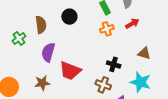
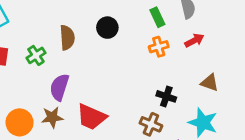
purple semicircle: (48, 52) -> (59, 87), moved
red trapezoid: (70, 71) -> (91, 117), moved
brown star: (42, 83) -> (52, 117), moved

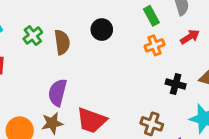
green cross: (36, 55) -> (33, 36), moved
black cross: (166, 96) -> (176, 84), moved

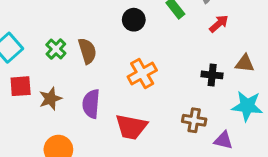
black circle: (102, 30) -> (134, 20), moved
orange cross: (155, 45) -> (142, 74), moved, size x1.4
brown star: (52, 123) -> (50, 99), moved

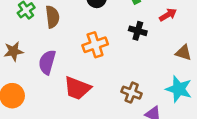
black cross: (212, 75) -> (138, 31), moved

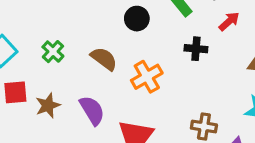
brown semicircle: (52, 17) -> (104, 59), moved, turned -35
purple semicircle: (47, 62) -> (92, 110), turned 145

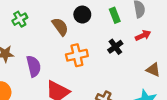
black cross: (196, 49) -> (115, 47), turned 32
brown semicircle: (104, 59) -> (60, 27), moved

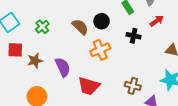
black circle: (82, 15) -> (102, 21), moved
black cross: (115, 47) -> (134, 36), turned -32

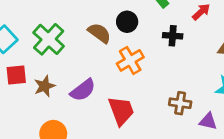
green cross: (42, 27) -> (49, 39), size x1.6
purple semicircle: (63, 67) -> (83, 90), turned 84
red trapezoid: (89, 86) -> (121, 111), turned -120

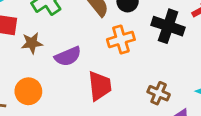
black cross: (173, 36) -> (168, 26), size x1.6

